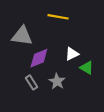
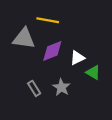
yellow line: (58, 17) -> (48, 20), moved
purple diamond: (39, 58) -> (52, 51), moved

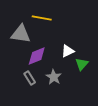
purple diamond: (52, 51) -> (37, 56), moved
green triangle: (93, 72) -> (82, 64), turned 40

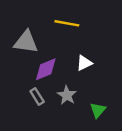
yellow line: (42, 18) -> (67, 23), moved
green triangle: (82, 64) -> (98, 110), moved

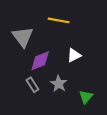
gray triangle: (26, 42) -> (23, 37), turned 45

